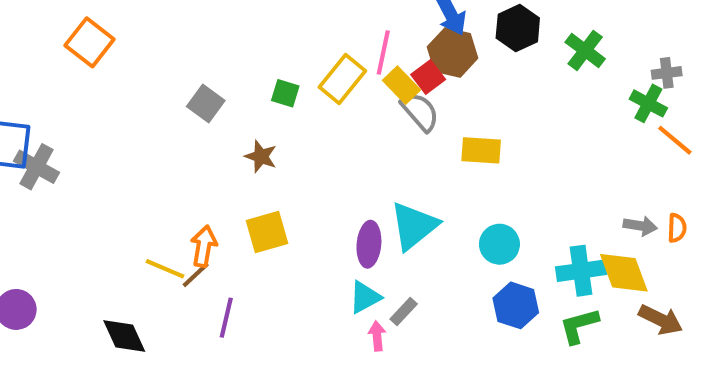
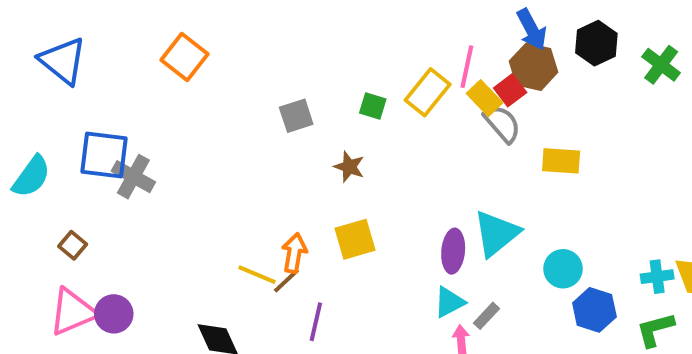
gray square: (206, 103) -> (296, 116), turned 36
cyan circle: (499, 244) -> (563, 269), moved
cyan cross: (581, 271) -> (657, 277), size x0.7

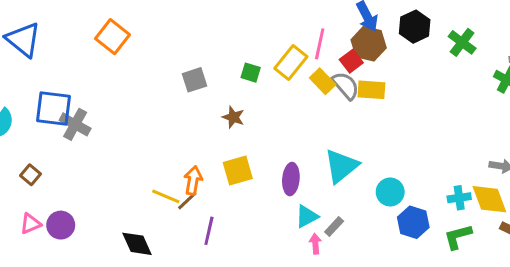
yellow rectangle: (485, 98) -> (323, 81), moved
yellow rectangle: (561, 161) -> (371, 90), moved
purple ellipse: (453, 251) -> (291, 179), moved
pink triangle: (73, 312) -> (31, 224), size x0.6

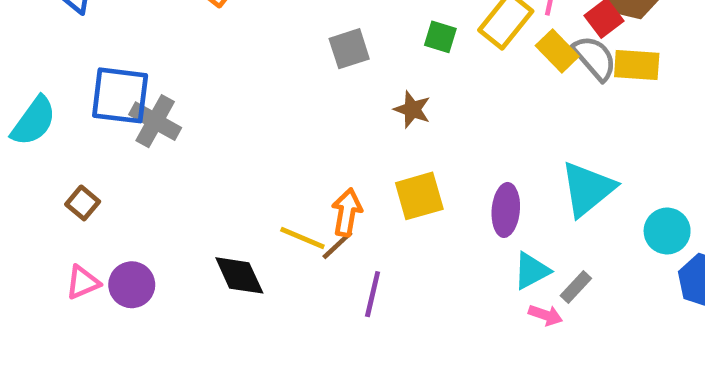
black diamond: (137, 244) -> (239, 275), moved
pink arrow: (315, 244) -> (546, 315), turned 114

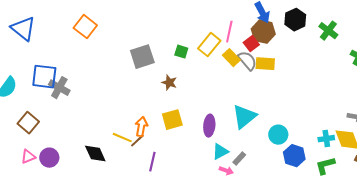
gray square: (349, 49) -> (142, 57), size x1.4
brown square: (83, 203) -> (28, 123), size x1.5

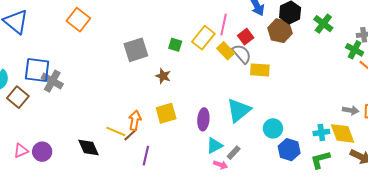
brown hexagon: (263, 32) -> (280, 31), moved
yellow rectangle: (265, 64) -> (260, 70), moved
brown square: (28, 123) -> (18, 97), moved

